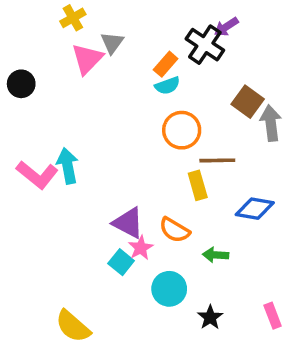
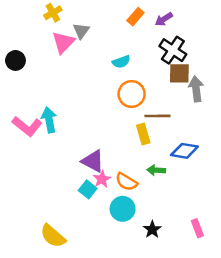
black cross: (205, 45) -> (173, 50), moved
orange rectangle: (166, 64) -> (135, 17), moved
brown square: (248, 102) -> (179, 73), turned -35
orange semicircle: (175, 230) -> (126, 182), moved
green arrow: (216, 255) -> (156, 170), moved

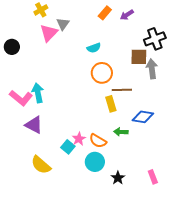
black cross: (173, 50) -> (155, 39), moved, turned 35
purple triangle: (93, 161) -> (34, 125), moved
yellow semicircle: (53, 236) -> (41, 165), moved

